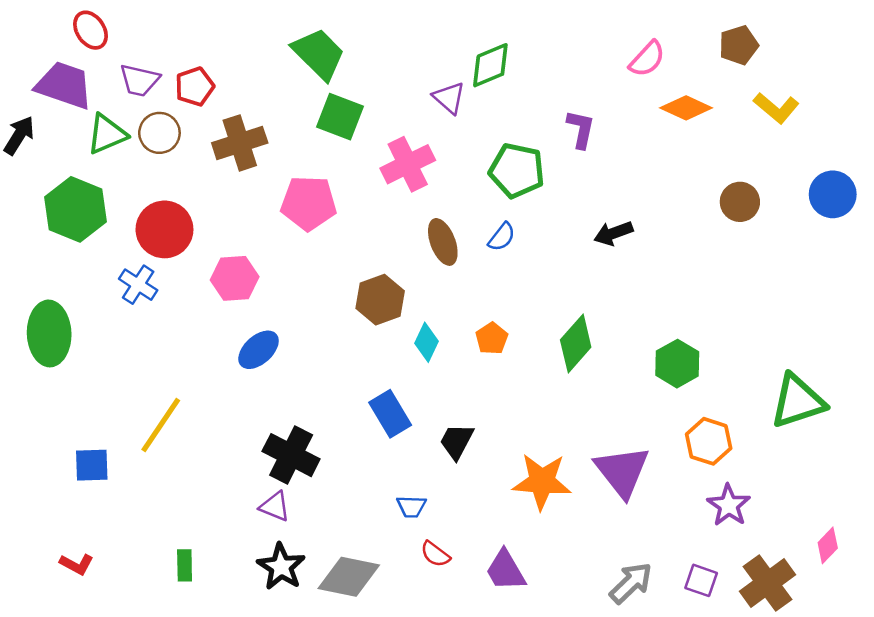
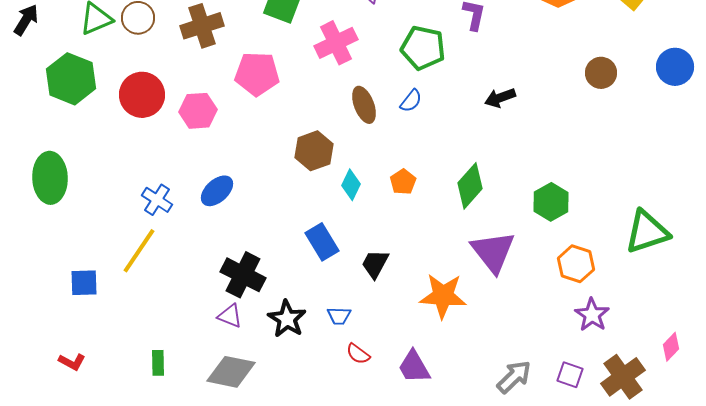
pink hexagon: (235, 278) -> (198, 111), moved
blue cross: (138, 285) -> (157, 200), moved
purple triangle: (622, 471) -> (493, 252), moved
black star: (281, 567) -> (287, 319), moved
gray diamond: (349, 577) -> (231, 372), moved

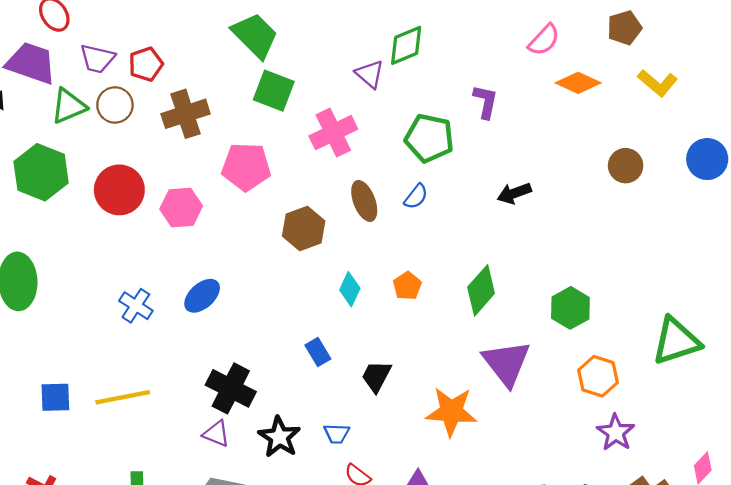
brown hexagon: (314, 151) -> (304, 228), moved
blue rectangle: (322, 242) -> (318, 352), size x0.7
yellow line: (139, 251) -> (123, 397), moved, turned 45

